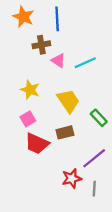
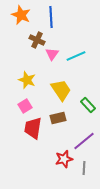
brown cross: (41, 45) -> (37, 40), turned 35
pink triangle: (58, 60) -> (52, 54), turned 32
red trapezoid: (37, 144) -> (33, 128), turned 75

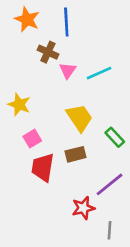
yellow star: (27, 80) -> (19, 105), moved
gray line: (84, 168) -> (110, 230), moved

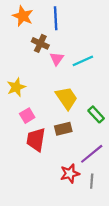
yellow star: (19, 105) -> (16, 87), turned 30
gray line: (110, 230) -> (92, 181), moved

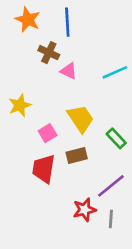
pink triangle: (57, 59) -> (69, 71), turned -40
cyan line: (83, 61) -> (115, 72), moved
pink square: (27, 116) -> (48, 133), moved

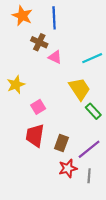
yellow trapezoid: (81, 119) -> (80, 89), moved
brown rectangle: (77, 156) -> (61, 143), moved, turned -56

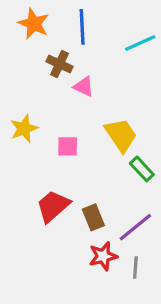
cyan line: (92, 58) -> (140, 43), moved
pink square: (38, 107) -> (68, 146), moved, turned 32
red trapezoid: (35, 136) -> (53, 206), turned 40
brown rectangle: (61, 143) -> (93, 217), turned -42

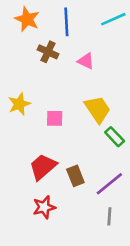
cyan line: (140, 43) -> (113, 19), moved
pink triangle: (84, 87) -> (86, 61), moved
red star: (103, 256) -> (44, 207), moved

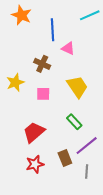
blue line: (66, 22) -> (53, 30), moved
brown cross: (48, 52) -> (42, 64), moved
green rectangle: (115, 137) -> (74, 122), moved
brown rectangle: (75, 176) -> (65, 158), moved

